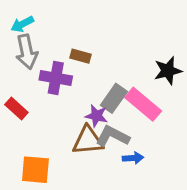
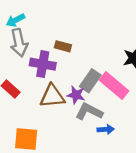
brown triangle: (88, 141) -> (52, 96), moved

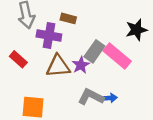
purple star: (76, 95) -> (81, 65), turned 30
gray L-shape: (89, 112) -> (91, 97), moved

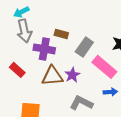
gray rectangle: (94, 51) -> (84, 47), moved
blue arrow: (109, 98) -> (110, 92), moved

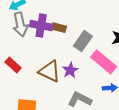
purple cross: (44, 49) -> (41, 26), moved
brown triangle: (52, 76) -> (49, 71), turned 30

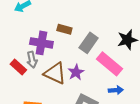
gray arrow: (20, 24) -> (32, 60), moved, size x0.7
purple cross: (41, 26) -> (41, 43), moved

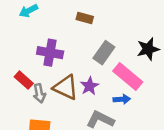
brown rectangle: (64, 29) -> (85, 18), moved
gray arrow: (32, 60) -> (39, 93), moved
blue arrow: (116, 90) -> (122, 99), moved

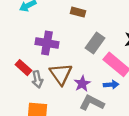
purple star: (89, 86) -> (82, 84), moved
brown triangle: (66, 87) -> (61, 74), turned 30

